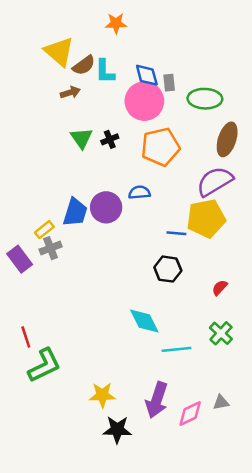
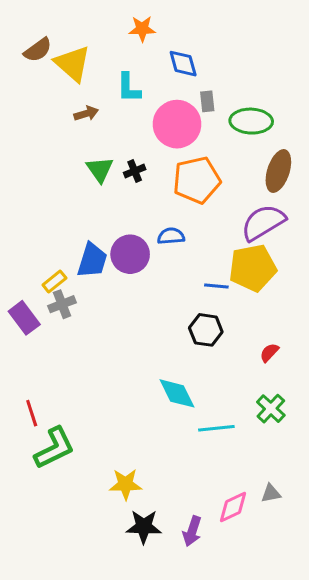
brown semicircle: (84, 65) -> (38, 50), moved
blue diamond: (147, 75) -> (183, 64), moved
purple arrow: (157, 400) -> (192, 531), moved, size x0.7

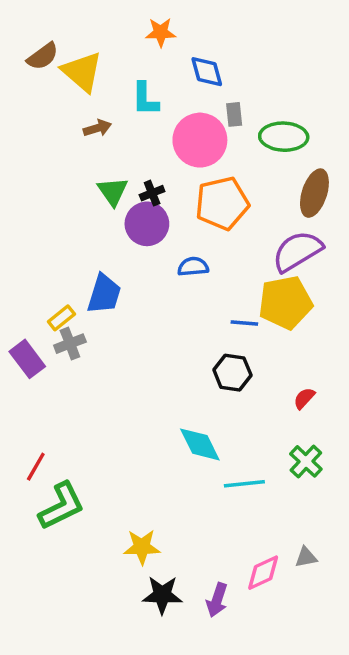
purple circle: (130, 254) -> (147, 224), moved
red line: (32, 413) -> (36, 467), turned 48

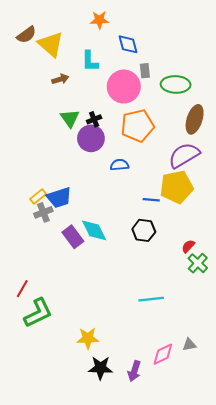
blue trapezoid: (104, 294) -> (59, 198), moved, turned 55
purple rectangle: (27, 359) -> (73, 237), moved
cyan diamond: (200, 444) -> (94, 230), moved
green cross: (306, 461) -> (198, 263), moved

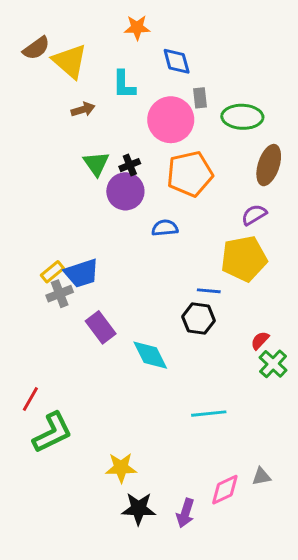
purple semicircle: (184, 155) -> (254, 215), size x0.6
blue line: (151, 200) -> (209, 291), moved
cyan diamond: (94, 230) -> (150, 355), moved

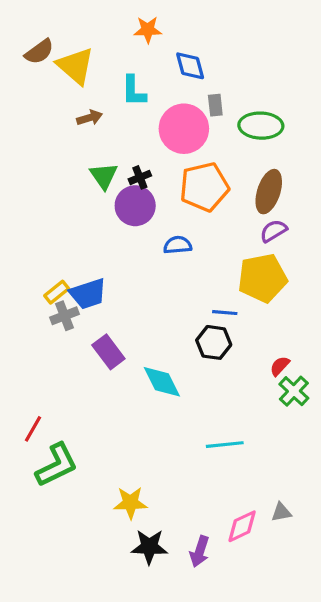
brown ellipse: (269, 165) -> (269, 192), moved

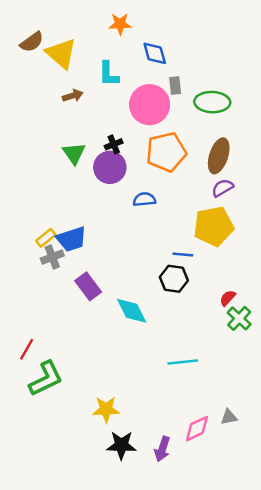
green triangle: (104, 176) -> (74, 153), moved

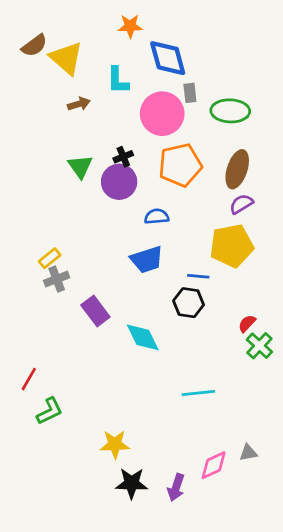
blue diamond: (155, 53) -> (168, 58), size x1.4
blue trapezoid: (71, 239) -> (147, 260), moved
green L-shape: (46, 379) -> (50, 411), size x0.7

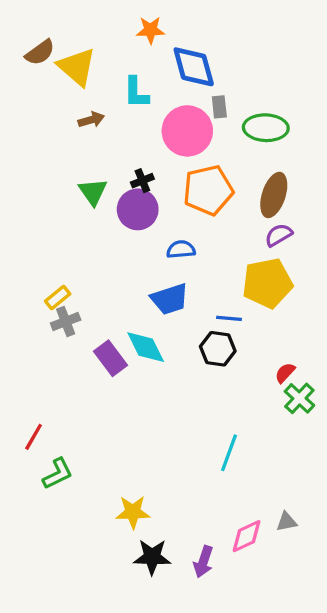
cyan diamond: (143, 337) -> (146, 347), moved
cyan line: (198, 393) -> (229, 453), turned -64

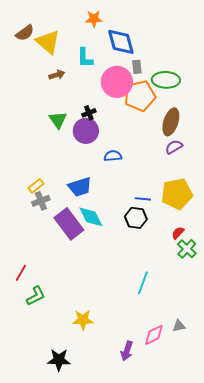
orange pentagon: (208, 190) -> (140, 96), moved
yellow pentagon: (267, 283) -> (177, 194), moved
blue trapezoid: (170, 299) -> (80, 187), moved
purple rectangle: (110, 358) -> (69, 224), size x1.4
black star: (152, 557) -> (59, 360), moved

